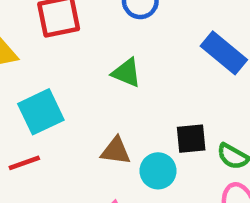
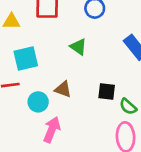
cyan circle: (158, 171) -> (38, 102), moved

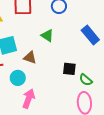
brown triangle: (63, 89) -> (30, 58), moved

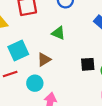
brown triangle: (30, 58) -> (44, 59), turned -40

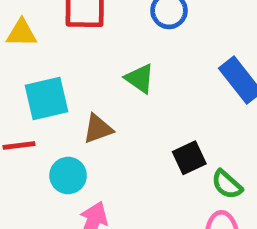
black square: (88, 64) -> (189, 158), turned -32

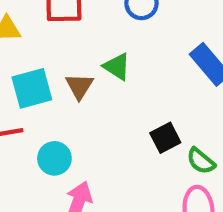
brown triangle: (98, 129) -> (79, 86), moved, turned -36

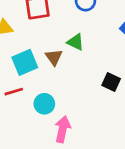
black square: (165, 138) -> (111, 82), turned -30

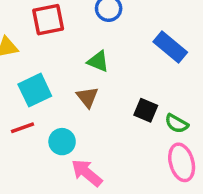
brown triangle: (54, 57) -> (87, 97), moved
pink arrow: (63, 129) -> (87, 173), turned -60

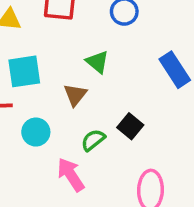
green semicircle: (177, 123) -> (93, 140), moved, turned 95
pink arrow: (87, 173) -> (71, 175), moved

